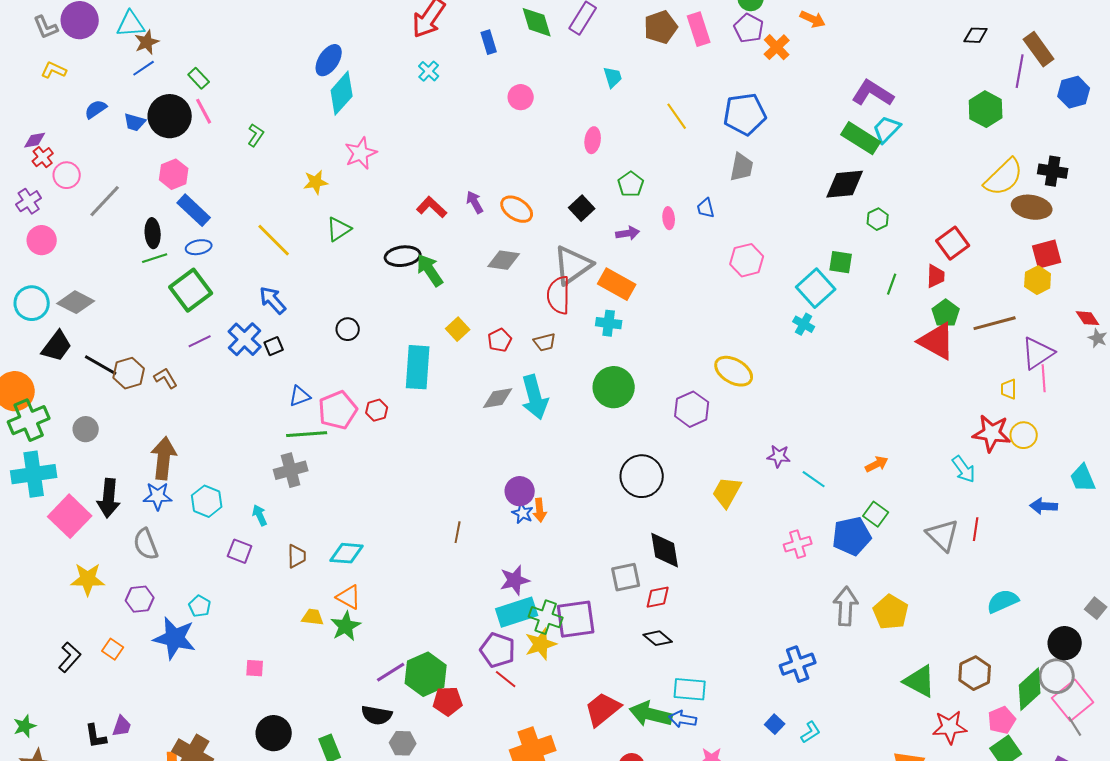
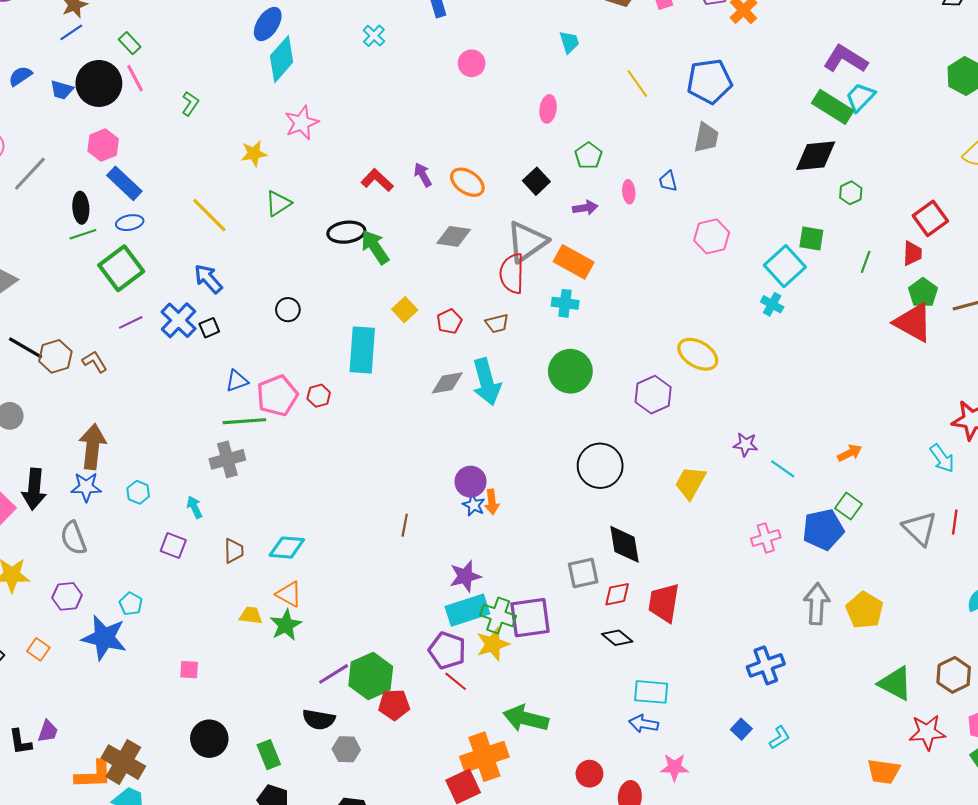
cyan hexagon: (207, 501) -> (138, 492), size x0.7
red trapezoid: (603, 709) -> (664, 603), moved, turned -42
green arrow: (651, 714) -> (526, 718), moved

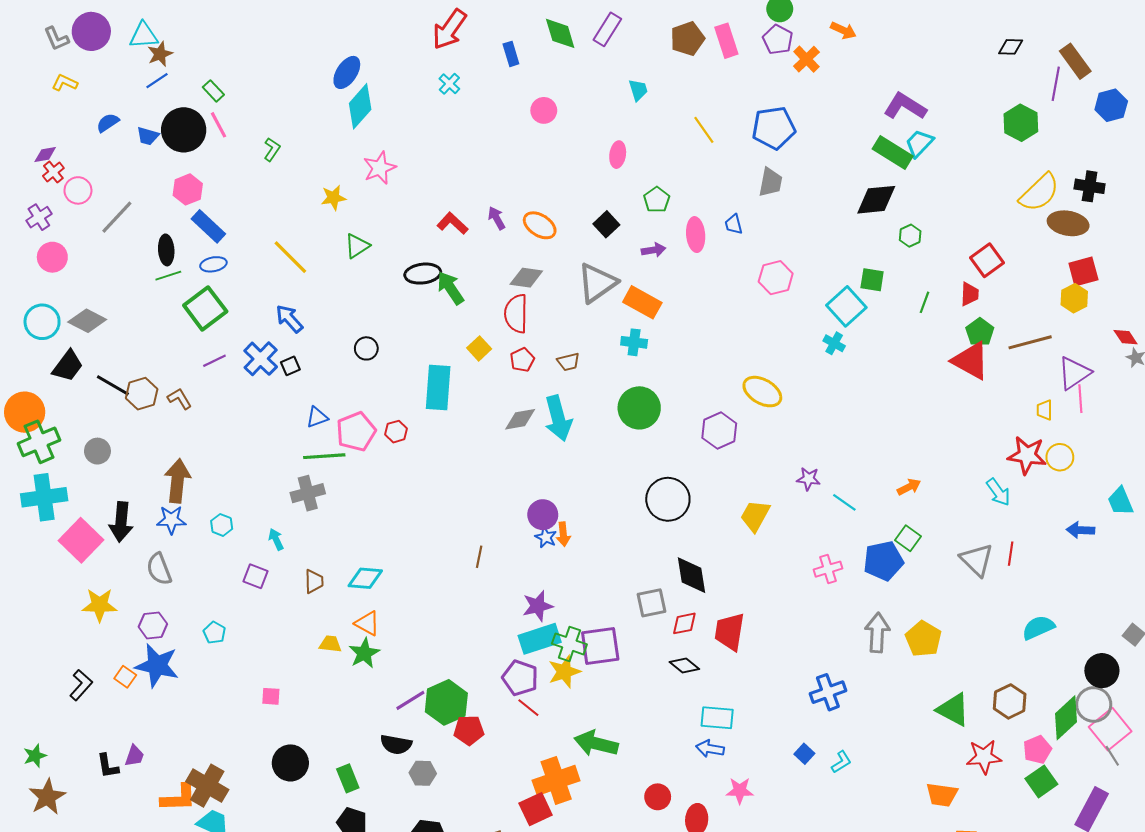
pink ellipse: (629, 192) -> (696, 235), size x1.5
red semicircle: (512, 274) -> (516, 314), moved
blue star: (104, 638) -> (157, 665), moved

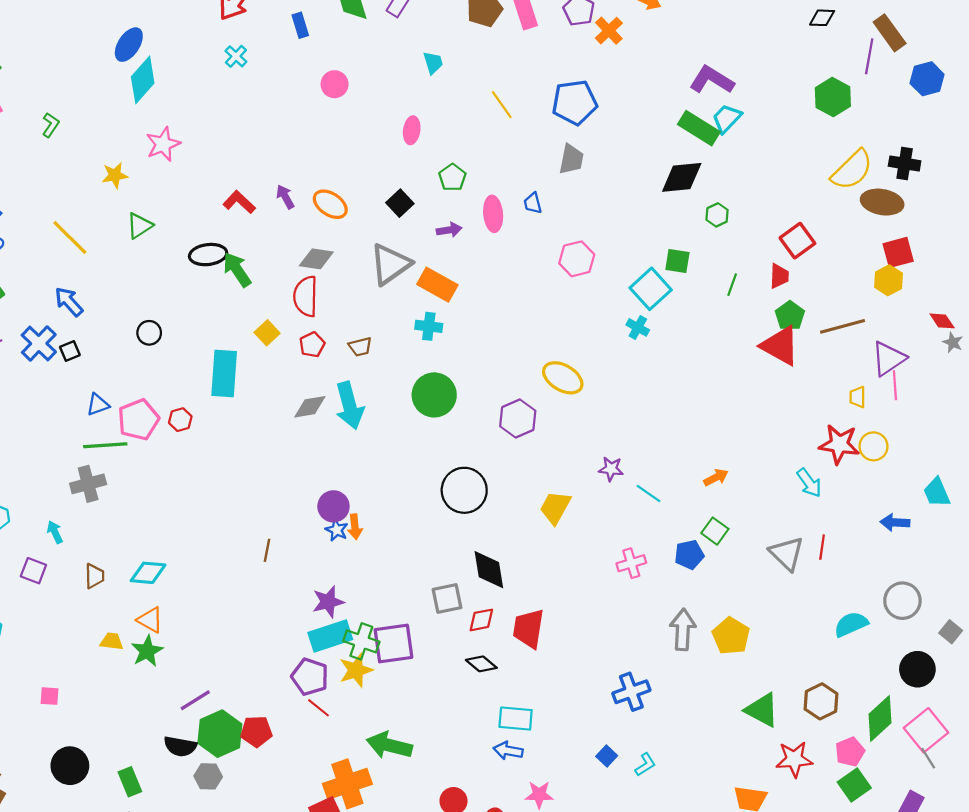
blue pentagon: (883, 561) -> (689, 555), size x0.7
green hexagon: (446, 702) -> (220, 734), moved
gray circle: (1094, 704) -> (902, 601), moved

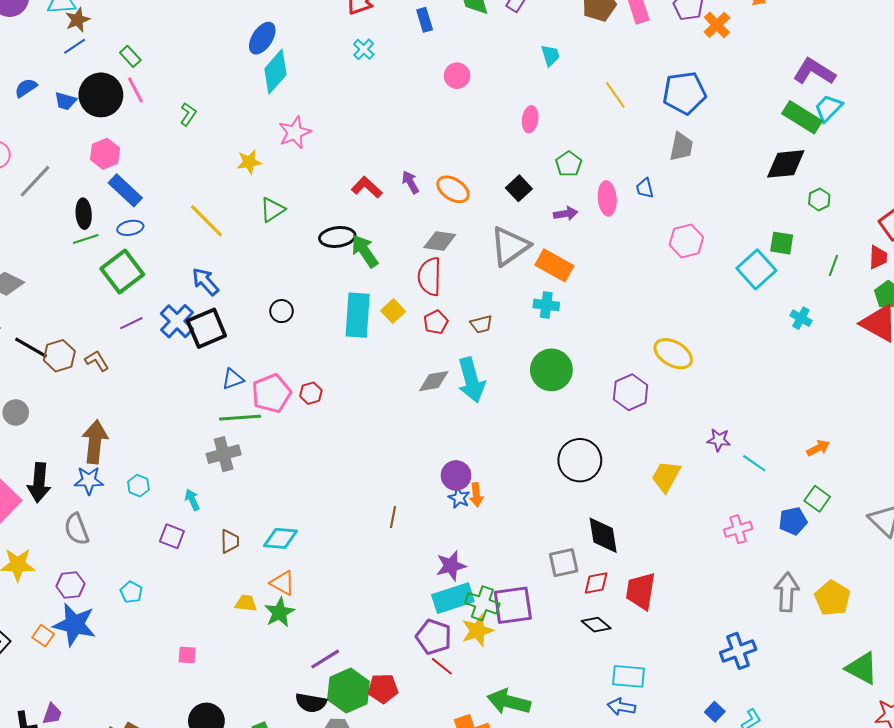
cyan cross: (638, 327) -> (801, 318), moved
black square: (70, 351) -> (206, 328), size x2.0
cyan rectangle: (224, 374) -> (358, 315), moved

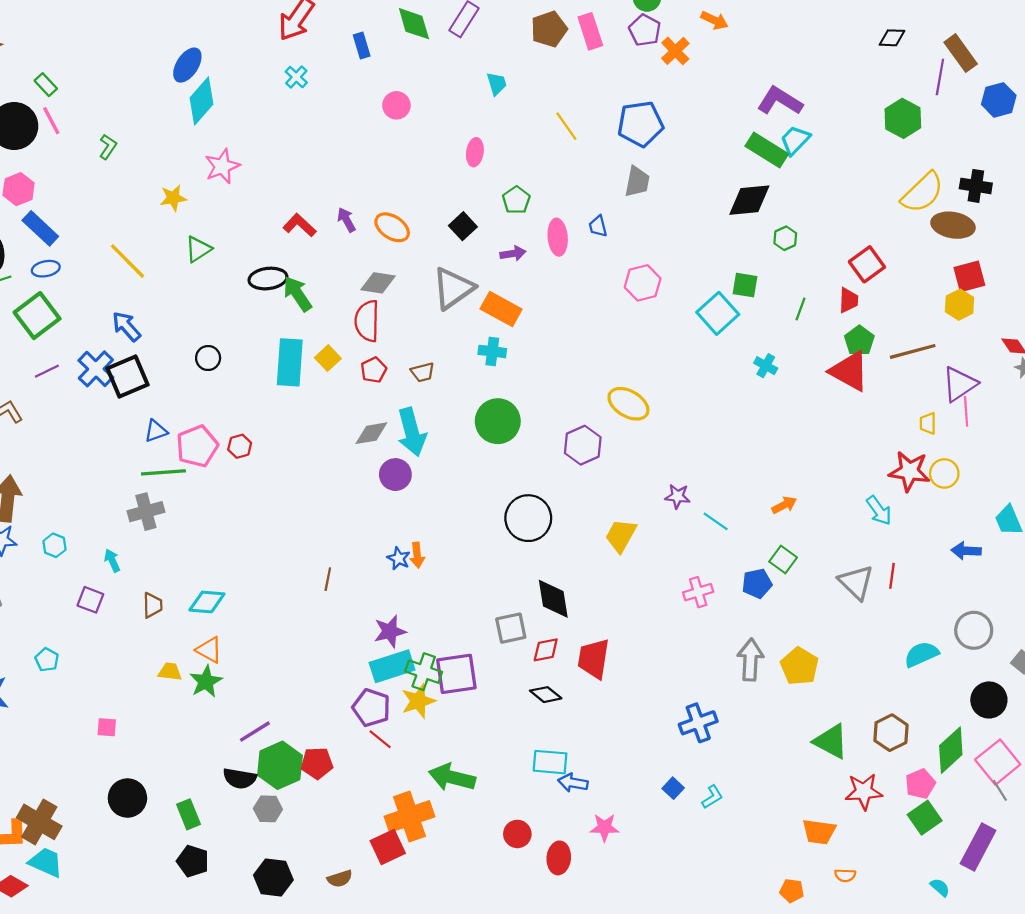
purple circle: (456, 475) -> (395, 475), moved
cyan rectangle: (629, 676) -> (550, 762), moved

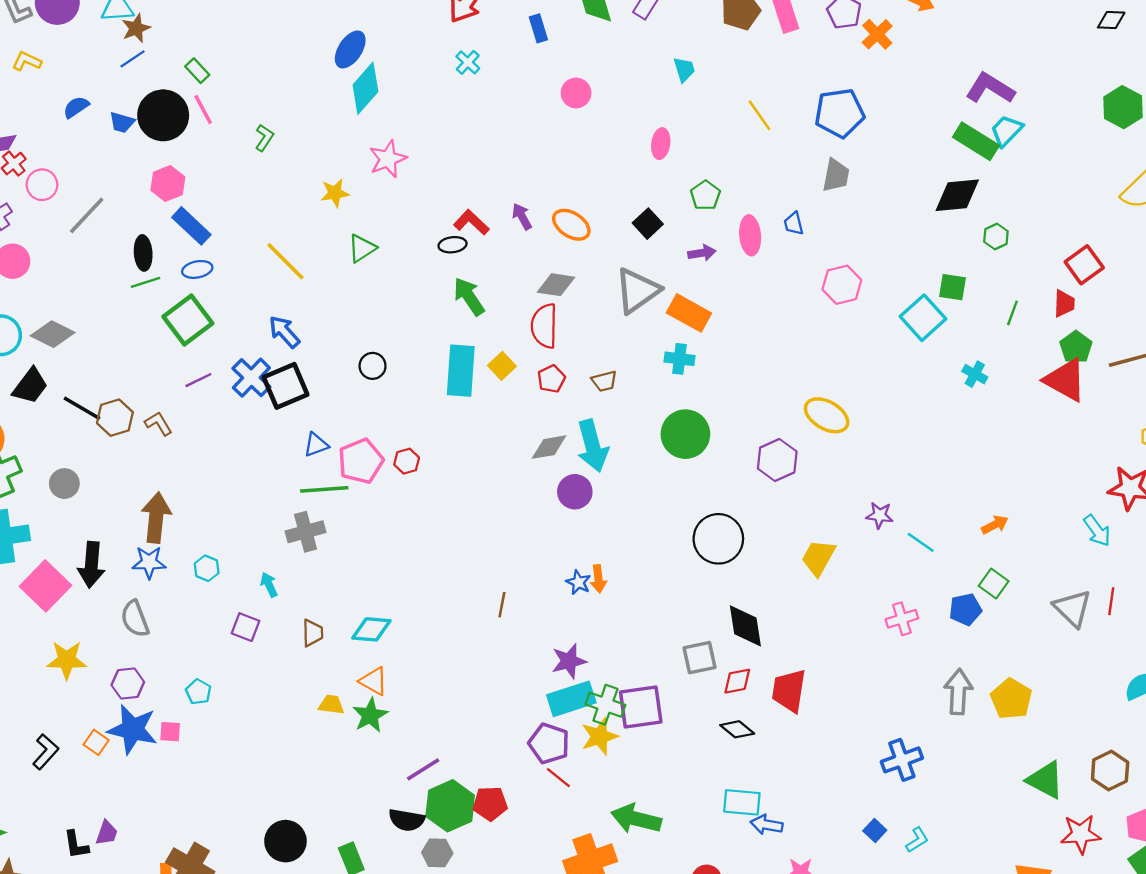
black ellipse: (268, 279) -> (453, 245), moved, size x0.7
pink square: (107, 727) -> (170, 732), moved

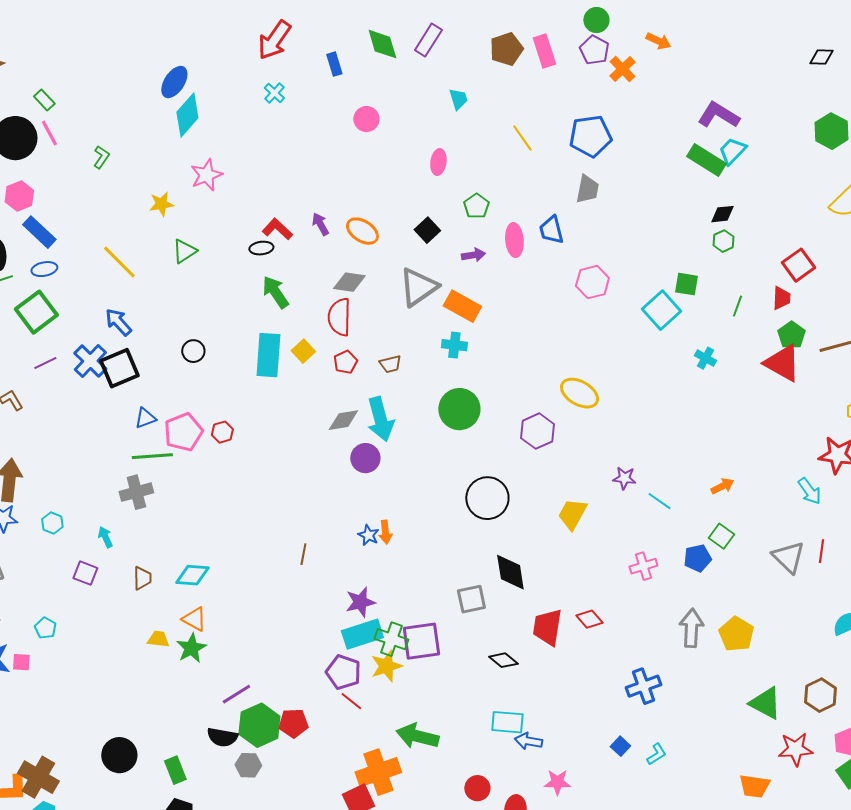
black diamond: (957, 195) -> (722, 214), moved, size x0.6
blue trapezoid: (794, 224) -> (551, 230), size x1.4
red diamond: (737, 681) -> (589, 619), moved, turned 60

